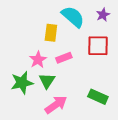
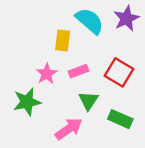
purple star: (103, 15) -> (126, 18), size x1.5
red square: (98, 46) -> (119, 72), moved, turned 30
green triangle: (47, 81) -> (88, 101), moved

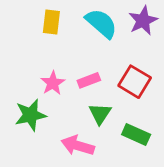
yellow rectangle: (63, 41) -> (51, 22), moved
pink arrow: (69, 129) -> (78, 146), turned -128

